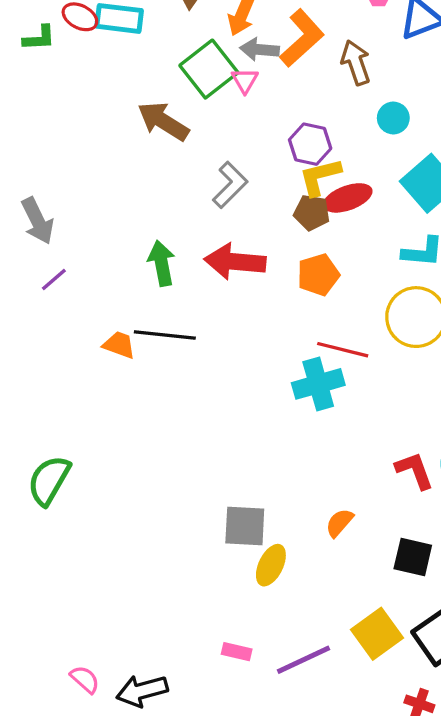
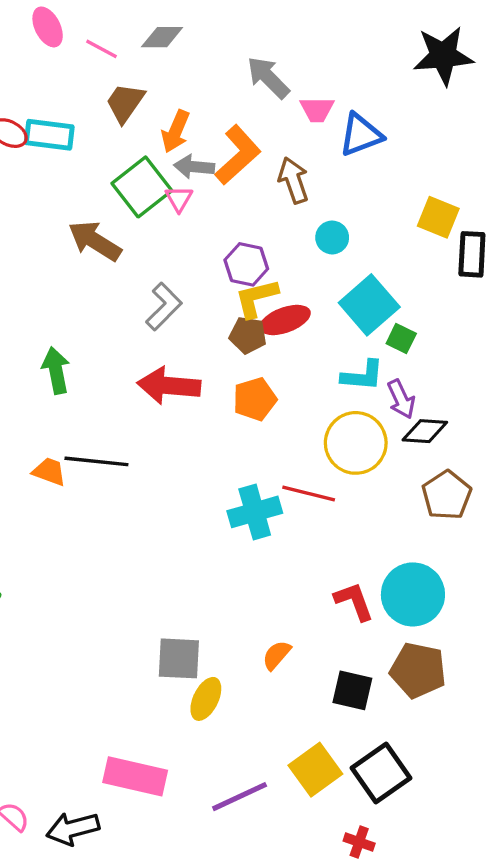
green arrow: (162, 263) -> (56, 371), moved
red line: (343, 350) -> (309, 493), moved
pink rectangle: (237, 652) -> (135, 776), moved, size x2.0

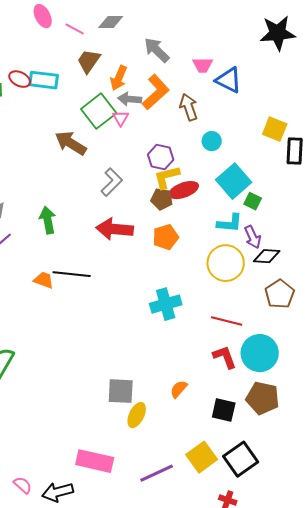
gray arrow: (268, 77) -> (157, 50), moved
blue triangle: (361, 135) -> (229, 80), turned 48
red line: (309, 493) -> (227, 321), moved

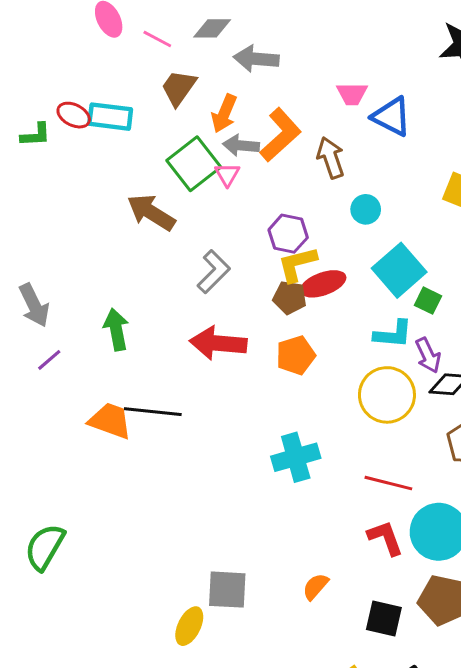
gray arrow: (157, 50) -> (256, 59), moved, turned -40
orange trapezoid: (44, 280) -> (110, 421), size x1.4
yellow ellipse: (137, 415) -> (189, 626), moved

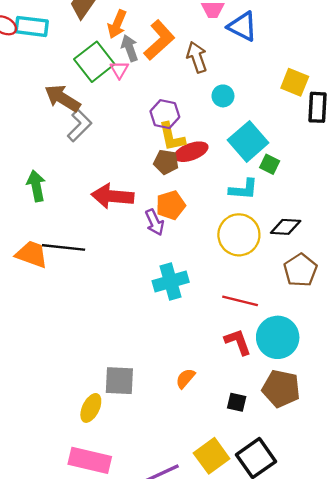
gray arrow: (241, 145) -> (130, 48), turned 65
yellow L-shape: (297, 264) -> (172, 137), turned -88
gray L-shape: (214, 272) -> (79, 126), moved
purple arrow: (428, 355) -> (155, 222), moved
black square: (384, 618) -> (237, 402), size x0.7

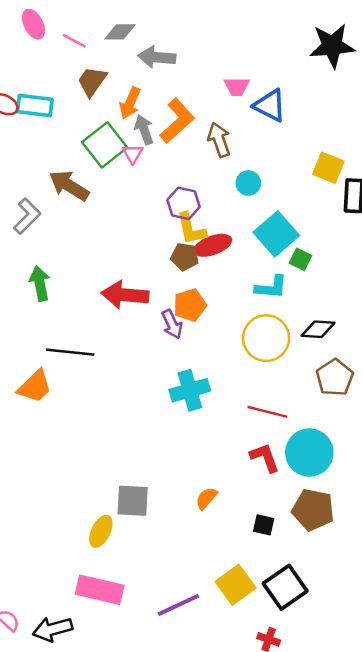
gray L-shape: (79, 126) -> (27, 216), moved
orange trapezoid: (32, 254) -> (35, 386), moved, turned 116

